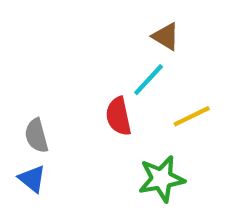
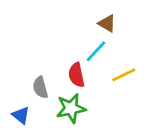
gray semicircle: (36, 136) -> (40, 87), moved
green star: (162, 179) -> (71, 108), moved

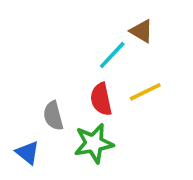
cyan line: (96, 51) -> (112, 55), moved
yellow line: (124, 75) -> (145, 92), moved

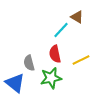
yellow line: (145, 92) -> (81, 60), moved
blue triangle: (28, 153) -> (15, 83), size x1.5

